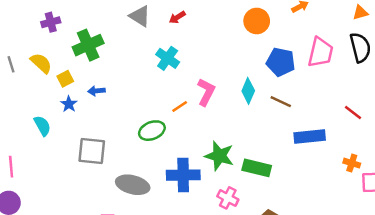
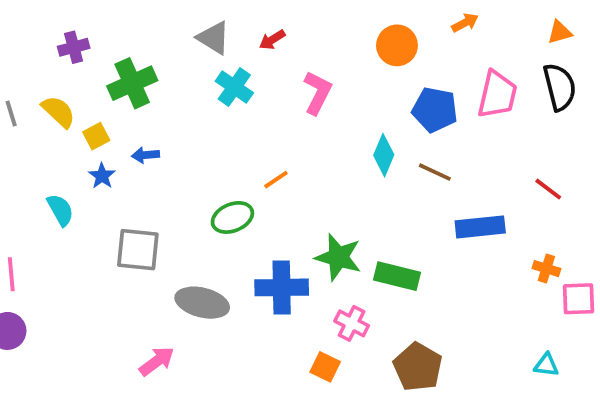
cyan cross: (168, 58) -> (234, 87), moved
pink L-shape: (206, 92) -> (318, 93), moved

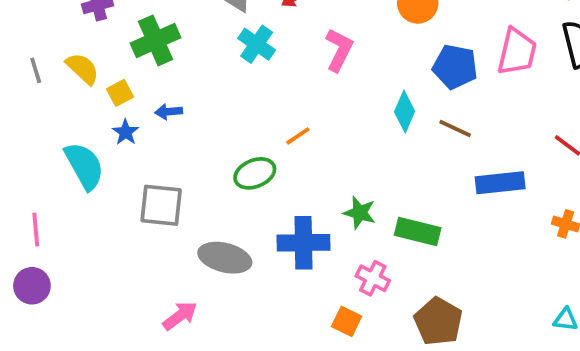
cyan semicircle: (60, 210) -> (84, 166), size x1.5
green star: (338, 257) -> (360, 213), size x0.7

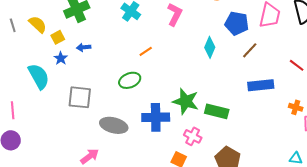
brown line: (455, 128) -> (250, 50), moved, turned -72
orange line: (298, 136) -> (146, 51), moved
green star: (360, 213) -> (186, 101), size x1.5

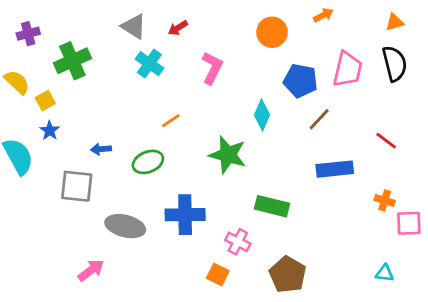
blue arrow: (84, 47) -> (101, 149), moved
green star: (186, 101) -> (228, 155), moved

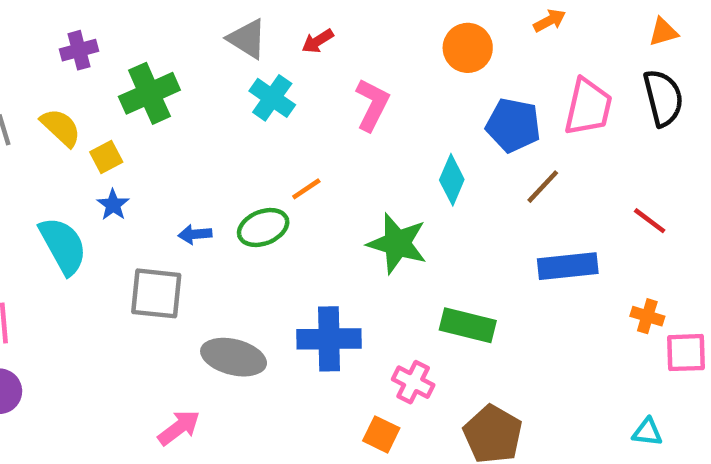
green ellipse: (148, 162) -> (263, 227), moved

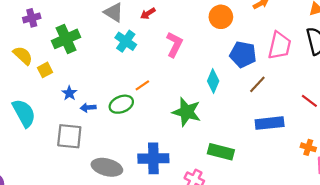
blue star: (113, 205) -> (69, 93), moved

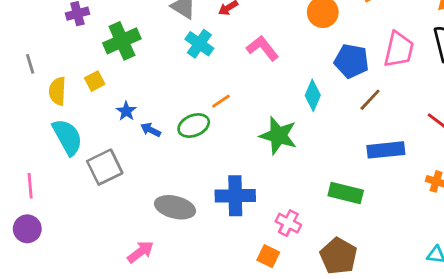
pink L-shape: (174, 44) -> (263, 48), turned -65
yellow semicircle: (23, 56) -> (57, 91), moved, turned -130
blue arrow: (88, 108) -> (151, 130), turned 32
gray square: (69, 136) -> (105, 167), moved, turned -32
green rectangle: (221, 152) -> (346, 193), moved

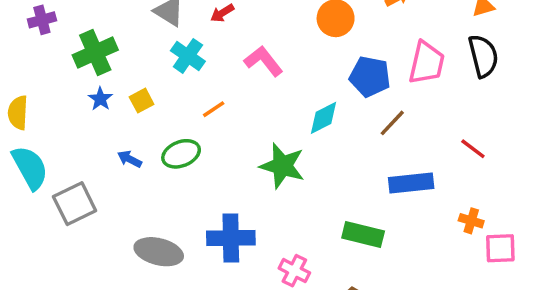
yellow square: (95, 81) -> (142, 101), moved
cyan diamond: (313, 95) -> (324, 118), turned 40
orange line: (221, 101) -> (214, 109), moved
blue star: (126, 111) -> (100, 99), moved

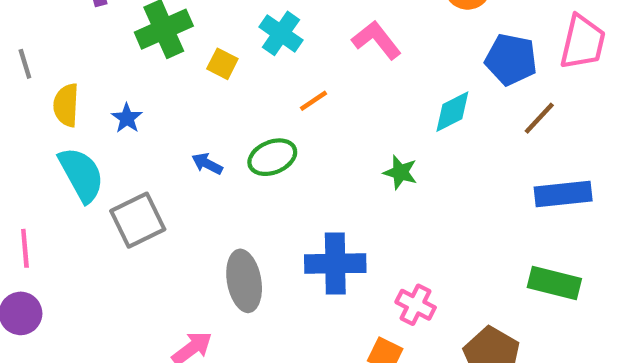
blue star: (100, 99) -> (127, 118), moved
yellow square: (142, 101) -> (222, 64), moved, turned -35
green star: (282, 166) -> (400, 172), size x0.6
green rectangle: (363, 235) -> (554, 283), moved
gray ellipse: (159, 252) -> (244, 281), turned 66

